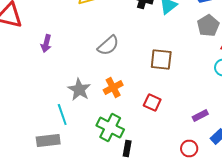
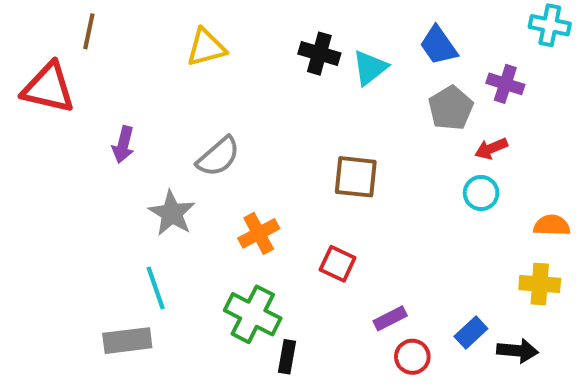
gray semicircle: (108, 46) -> (218, 157), moved
gray star: (79, 90) -> (172, 213), moved
purple rectangle: (200, 116) -> (390, 318), moved

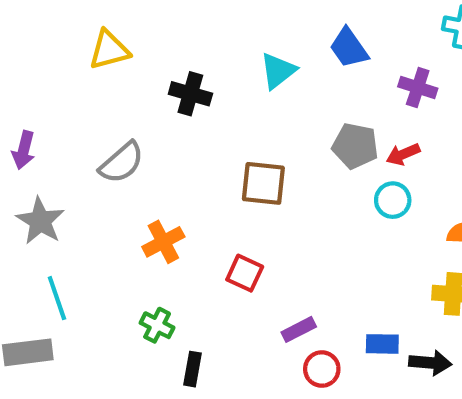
black cross: (319, 54) -> (190, 94), moved
gray pentagon: (451, 108) -> (355, 146), moved, turned -30
gray star: (172, 213) -> (40, 221), moved
green cross: (253, 314) -> (157, 325), size x0.6
blue rectangle: (471, 332) -> (382, 344), turned 44

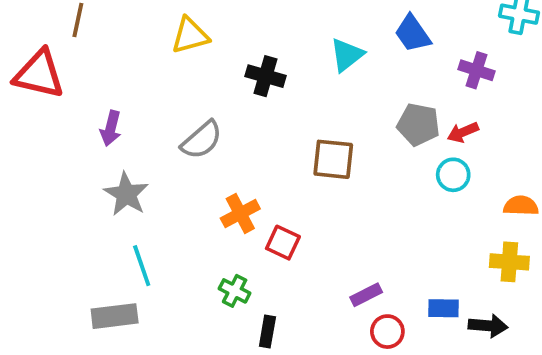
red square: (245, 273) -> (283, 243), moved

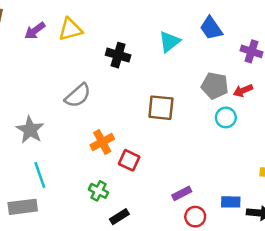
purple arrow: (111, 128) -> (35, 31), moved, turned 40
cyan circle: (453, 175) -> (226, 117), moved
black rectangle: (267, 332) -> (119, 217), turned 48

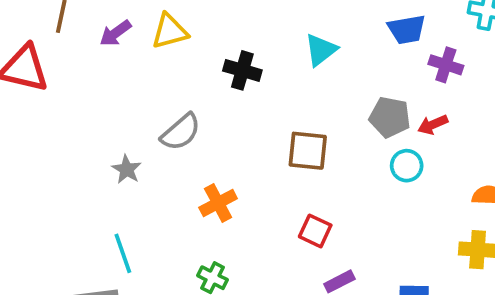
blue trapezoid: (211, 28) -> (407, 29), moved, turned -65
gray star: (30, 130) -> (127, 169), moved, size x0.7
red square: (129, 160) -> (315, 231), moved

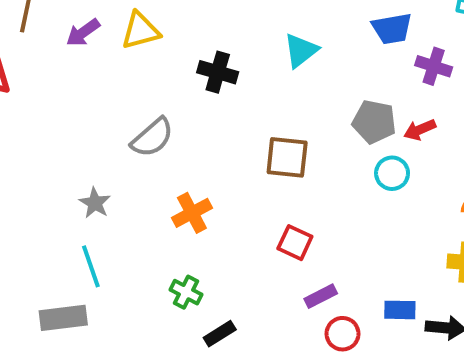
gray star: (127, 169) -> (95, 203), moved

